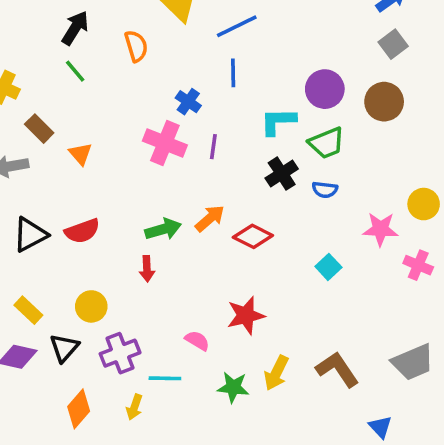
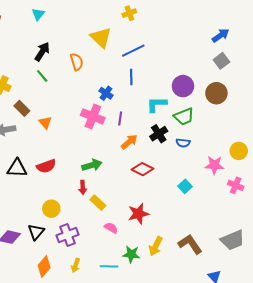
orange arrow: (210, 218) -> (129, 142), moved
black triangle: (30, 235) -> (17, 168), turned 30
yellow rectangle: (28, 310) -> (98, 203), moved
cyan line: (165, 378) -> (109, 266), moved

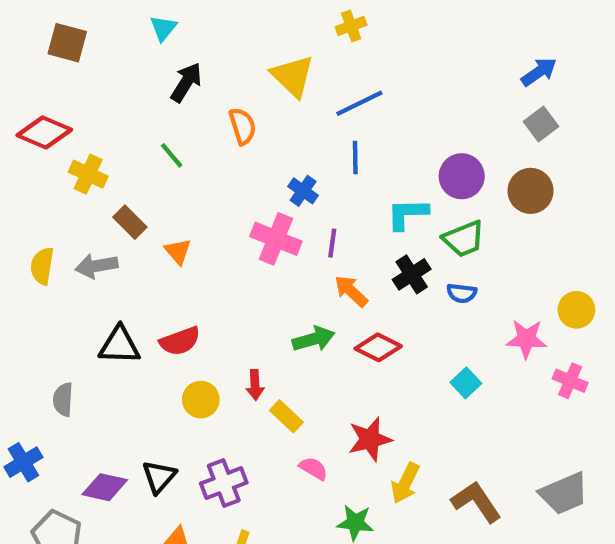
black arrow: (42, 52) -> (186, 82), moved
orange arrow: (129, 142) -> (351, 291), turned -96
green arrow: (92, 165) -> (313, 339), moved
yellow circle: (51, 209) -> (201, 400), moved
yellow arrow: (156, 246) -> (405, 483), moved

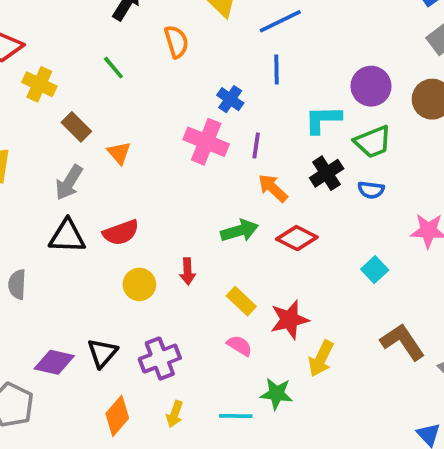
gray arrow: (96, 266) -> (69, 182), moved, turned -48
yellow rectangle: (286, 416) -> (241, 301), moved
brown L-shape: (476, 502) -> (402, 342), moved

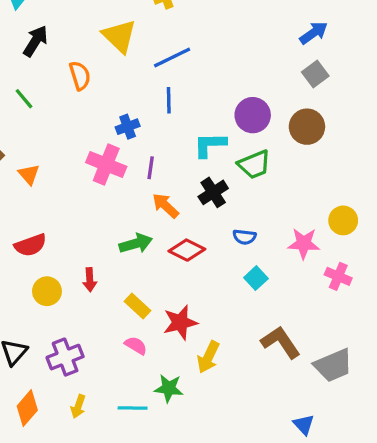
blue cross: (230, 99) -> (128, 127), turned 35
blue semicircle: (371, 190) -> (244, 237), moved

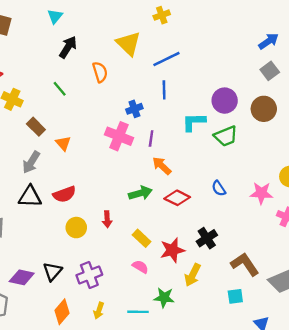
black cross: (213, 192) -> (207, 238), moved
blue semicircle: (244, 237) -> (219, 188), turned 49
cyan square: (256, 278) -> (235, 296), moved, turned 35

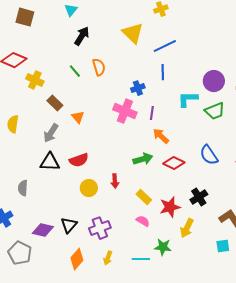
orange semicircle: (100, 72) -> (99, 67), moved
blue semicircle: (219, 188) -> (209, 155), size x1.5

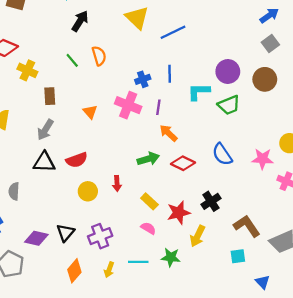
blue line: (163, 72) -> (170, 74), moved
brown rectangle: (55, 103) -> (50, 96), turned 42
orange triangle: (78, 117) -> (90, 112), moved
cyan line: (141, 259) -> (138, 262), moved

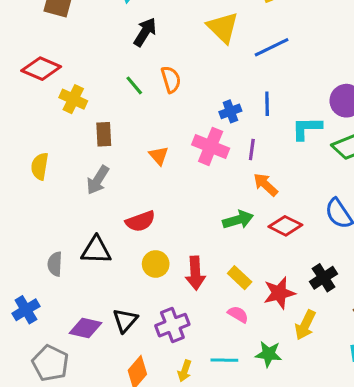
black triangle: (44, 162) -> (96, 250), moved
red arrow: (117, 183) -> (195, 273), moved, size x1.5

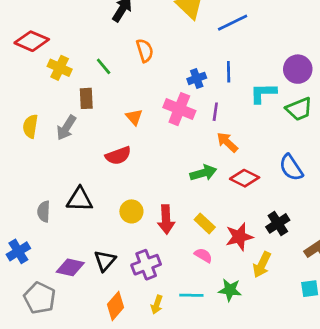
green line: (134, 85) -> (104, 66), moved
gray arrow: (98, 180) -> (66, 128), moved
red semicircle: (140, 221) -> (118, 156), moved

